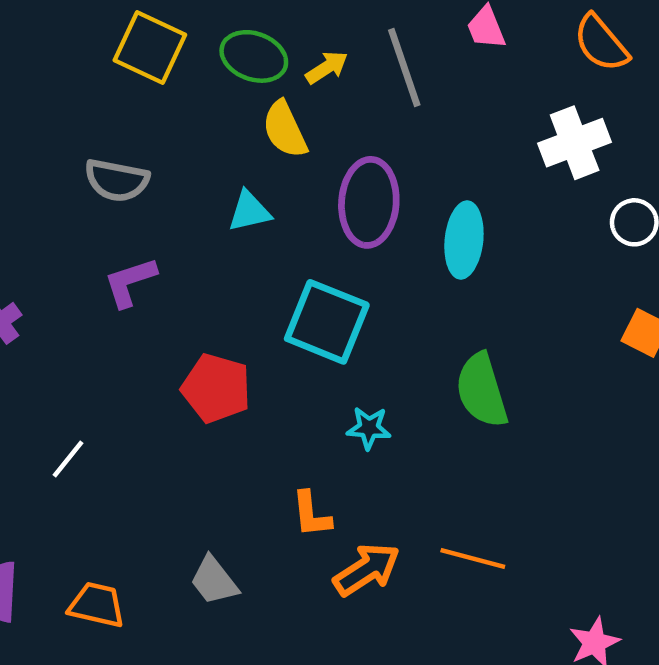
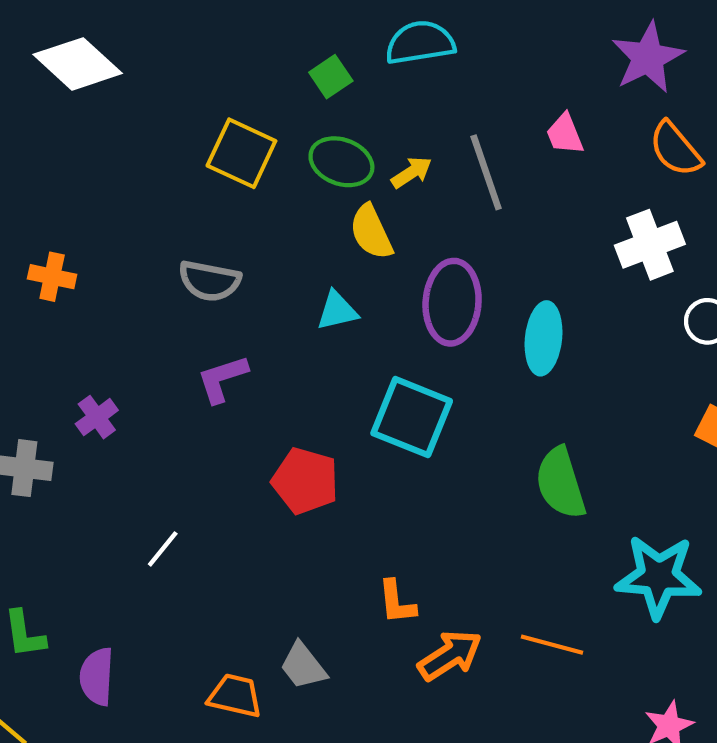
cyan star: (369, 428) -> (658, 577), moved, size x2.0
orange trapezoid: (97, 605) -> (235, 696), moved

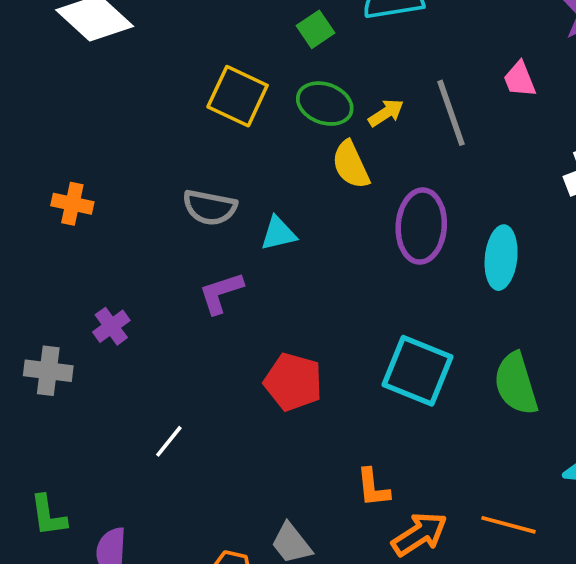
cyan triangle: (337, 311) -> (278, 233), moved
cyan square: (412, 417) -> (418, 371), moved

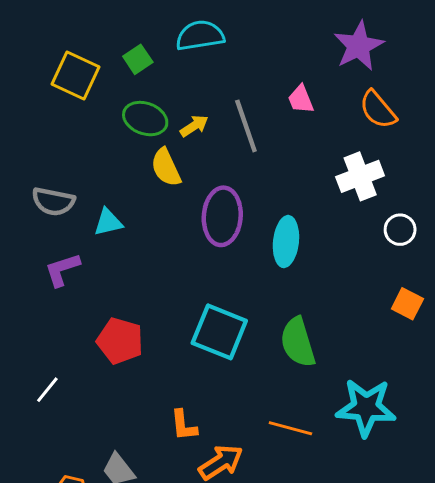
yellow square: (238, 96) -> (76, 76), moved
white line: (169, 441) -> (47, 390), moved
orange line: (508, 525) -> (290, 428), moved

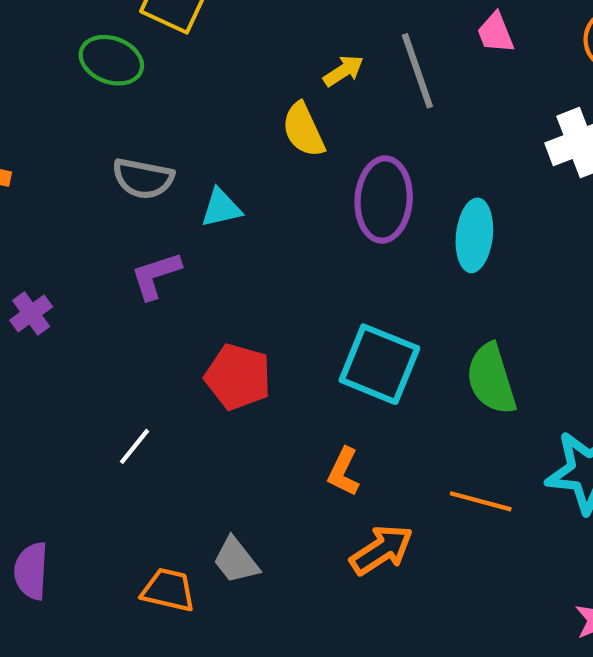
green ellipse: (145, 119) -> (111, 60), moved
orange L-shape: (184, 425) -> (344, 472), moved, turned 32

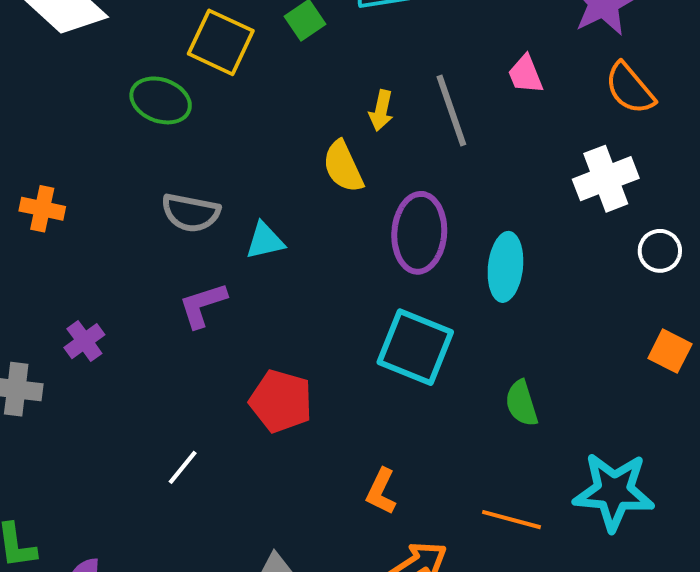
yellow arrow: (344, 71) -> (381, 110), turned 135
cyan square: (379, 364) -> (415, 347), moved
green semicircle: (491, 379) -> (522, 403), size x0.7

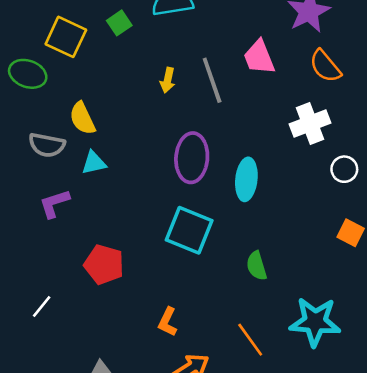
pink trapezoid: (526, 74) -> (259, 57), size x1.4
yellow semicircle: (343, 167) -> (82, 118), moved
orange line: (511, 520) -> (250, 340), turned 39

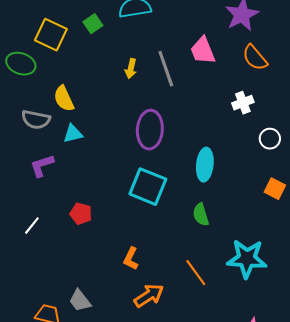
white cross: (310, 123) -> (243, 103), size x0.7
cyan ellipse: (246, 179) -> (205, 165), moved
red pentagon: (104, 265) -> (81, 214), size x0.7
white line: (42, 307) -> (32, 226), moved

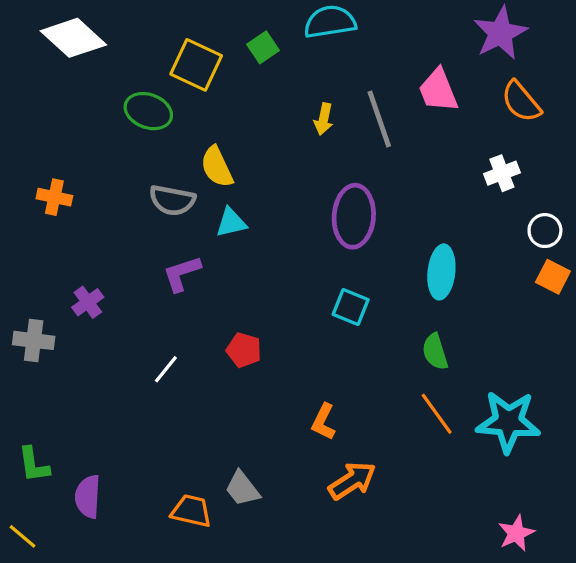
cyan square: (148, 187) -> (351, 307), size x0.6
orange square: (275, 189) -> (553, 277), moved
orange line: (196, 273) -> (437, 414), moved

